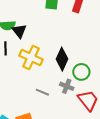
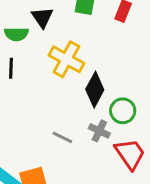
black triangle: (19, 31) -> (42, 17), moved
yellow cross: (31, 58) -> (66, 59), moved

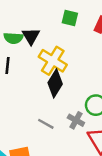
black triangle: (42, 17) -> (31, 36), moved
black diamond: (95, 90) -> (55, 83), moved

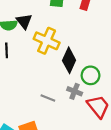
black diamond: (55, 83) -> (69, 60), moved

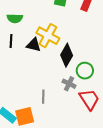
black triangle: (24, 21) -> (34, 45), moved, turned -42
gray line: (48, 98) -> (43, 97), moved, turned 64

